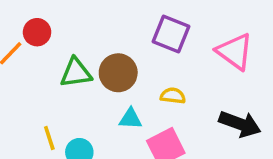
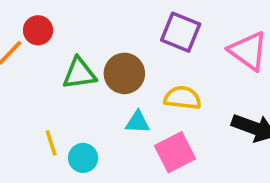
yellow semicircle: (173, 96) -> (183, 98), size x1.4

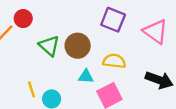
green triangle: (79, 73) -> (49, 46), turned 50

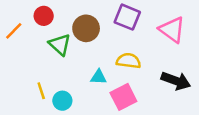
red circle: (23, 19) -> (44, 16), moved
brown circle: (78, 46) -> (86, 28), moved

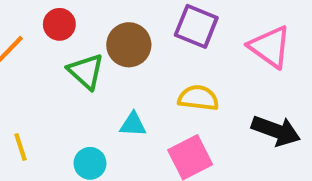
cyan triangle: (99, 77) -> (133, 125), moved
yellow line: (41, 91) -> (21, 147), moved

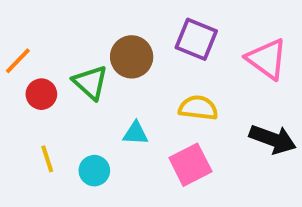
red circle: (59, 24) -> (41, 94), moved
yellow line: (21, 147) -> (47, 159), moved

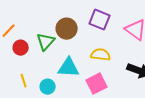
green triangle: (90, 82) -> (46, 42), turned 30
cyan triangle: (136, 133) -> (69, 68), size x1.6

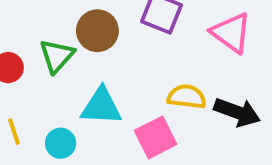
yellow semicircle: (101, 55) -> (187, 97), moved

